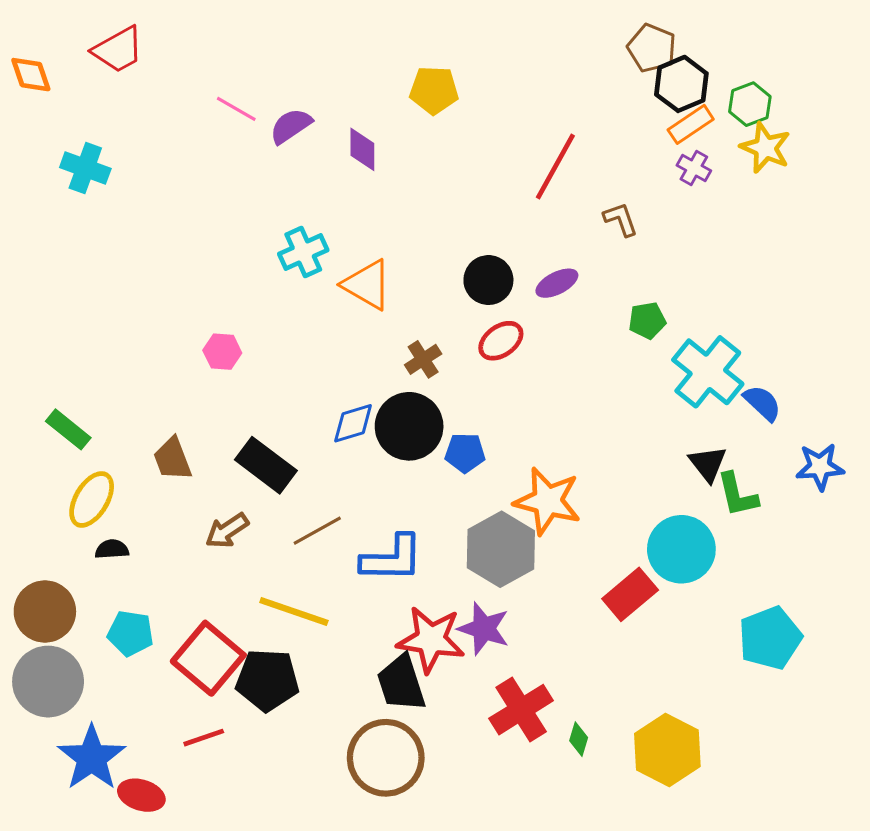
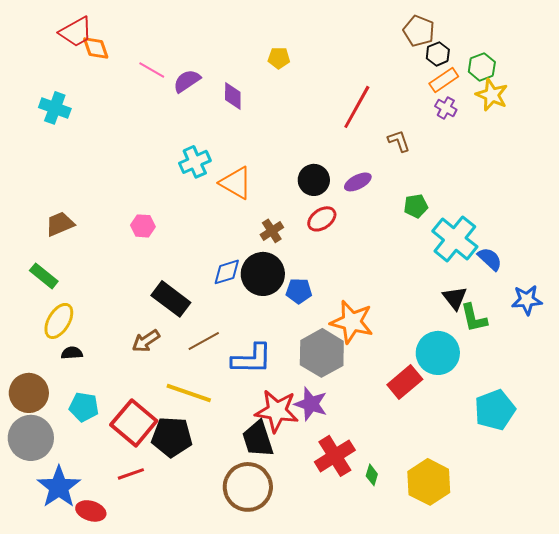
orange diamond: (31, 75) -> (96, 48), moved
black hexagon: (681, 84) -> (438, 54), size x0.7
yellow pentagon: (434, 90) -> (279, 58), size x0.7
brown trapezoid: (173, 459) -> (60, 224), moved, turned 88

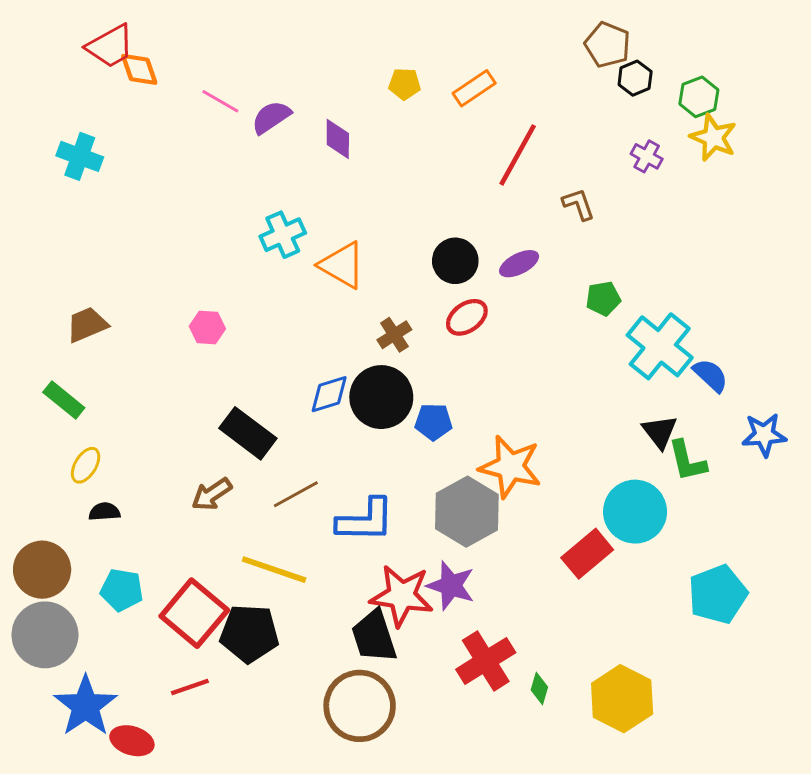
orange rectangle: (444, 80) -> (474, 88), moved
yellow ellipse: (59, 321) -> (86, 465), size x0.7

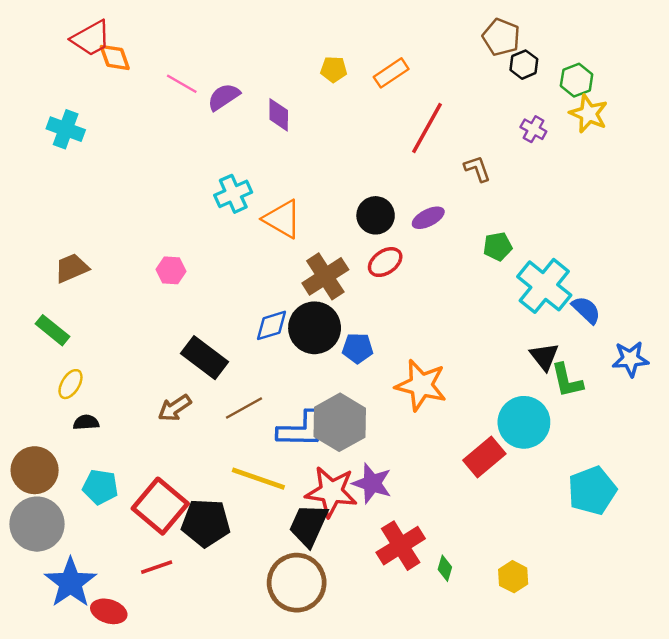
brown cross: (394, 335) -> (325, 276), size x1.6
gray hexagon: (467, 512) -> (340, 422), moved
yellow line: (274, 570) -> (258, 479), moved
black trapezoid: (374, 636) -> (309, 525), turned 42
yellow hexagon: (622, 699) -> (513, 577), size x0.6

